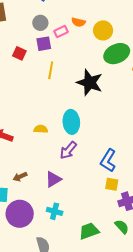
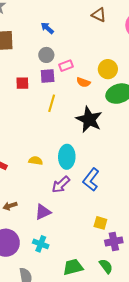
orange semicircle: (78, 22) -> (83, 82), moved
red square: (19, 53) -> (22, 83), turned -32
blue L-shape: (108, 160) -> (91, 180), moved

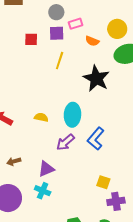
cyan cross: (41, 244) -> (43, 191), moved

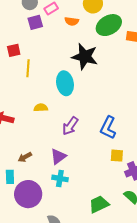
red square: (31, 39) -> (14, 50), moved
yellow line: (60, 61) -> (28, 68), moved
cyan ellipse: (72, 115) -> (65, 83), moved
blue L-shape: (96, 139) -> (108, 128), moved

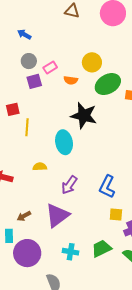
purple triangle: (58, 156) -> (57, 215), size x1.5
cyan cross: (60, 178) -> (71, 252), moved
green trapezoid: (99, 204) -> (101, 248), moved

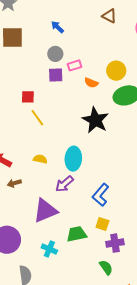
yellow line: (27, 127) -> (37, 118), turned -54
cyan ellipse: (64, 142) -> (73, 159), moved
brown arrow: (24, 216) -> (14, 183), moved
green trapezoid: (101, 248) -> (77, 234), moved

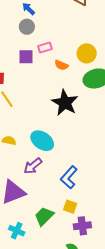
gray circle: (55, 54) -> (27, 27), moved
cyan ellipse: (73, 159) -> (42, 141), turned -60
green trapezoid: (77, 234) -> (44, 216), turned -35

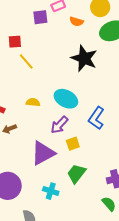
blue L-shape: (69, 177) -> (96, 118), moved
yellow square: (70, 207) -> (73, 144), moved, turned -32

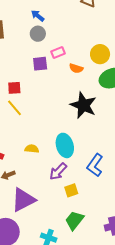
yellow line: (26, 61) -> (14, 108), moved
cyan ellipse: (66, 99) -> (65, 145), turned 45
purple triangle: (43, 153) -> (23, 200), moved

